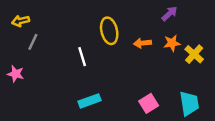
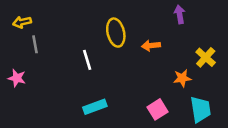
purple arrow: (170, 14) -> (180, 14), turned -56
gray line: (33, 42) -> (35, 44), turned -35
orange star: (172, 43) -> (182, 78), moved

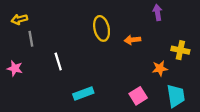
yellow cross: (206, 57) -> (180, 50), turned -30
white line: (87, 60) -> (58, 62), moved

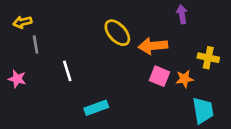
yellow ellipse: (102, 28) -> (117, 33), turned -30
orange arrow: (132, 40) -> (153, 46), size x1.5
pink square: (138, 96) -> (159, 76), moved, turned -36

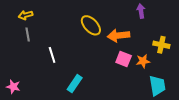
yellow arrow: (22, 22) -> (26, 15), moved
pink star: (17, 79) -> (13, 87), moved
cyan rectangle: (96, 108) -> (75, 84), turned -36

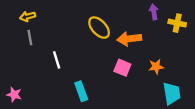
yellow cross: (161, 45) -> (177, 23), moved
pink square: (124, 59) -> (122, 68), moved
cyan rectangle: (75, 84) -> (81, 91), turned -54

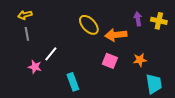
purple arrow: (154, 12) -> (138, 19), moved
white line: (57, 60) -> (51, 54), turned 56
pink star: (14, 95) -> (35, 67), moved

